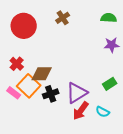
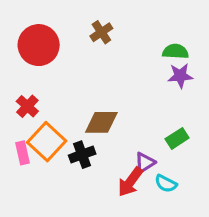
green semicircle: (109, 18) -> (175, 52), moved
brown diamond: (42, 74) -> (101, 122), moved
pink rectangle: (14, 93) -> (22, 153), turned 40
purple triangle: (77, 93) -> (145, 163), moved, size x0.6

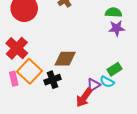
red cross: (27, 106) -> (17, 48), size x1.5
cyan semicircle: (166, 184) -> (107, 82), moved

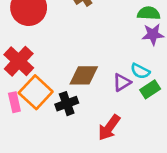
cyan semicircle: (107, 82) -> (140, 71), moved
purple triangle: (94, 85) -> (122, 82), moved

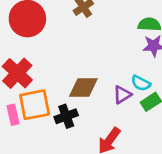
orange square: (36, 92) -> (35, 105), turned 36

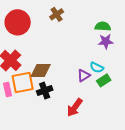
brown diamond: (83, 87) -> (41, 70), moved

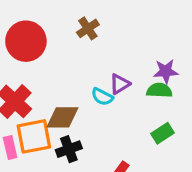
green semicircle: (103, 26) -> (159, 90), moved
cyan semicircle: (97, 67) -> (102, 97), moved
purple triangle: (84, 75) -> (120, 84), moved

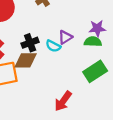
green rectangle: (163, 133) -> (95, 71), size x1.5
black cross: (69, 149) -> (30, 43), moved

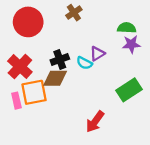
green semicircle: (93, 42) -> (127, 28), moved

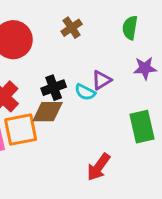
green semicircle: (127, 28) -> (130, 28), moved, turned -84
green rectangle: (129, 90) -> (142, 127), turned -70

